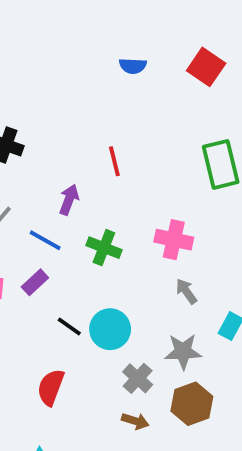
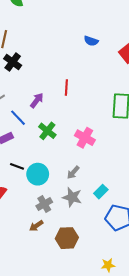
gray arrow: (186, 291) -> (73, 172), moved, turned -120
black line: (69, 326) -> (17, 166), turned -32
brown hexagon: (192, 404) -> (67, 238), moved
brown arrow: (135, 421) -> (36, 226), turned 112

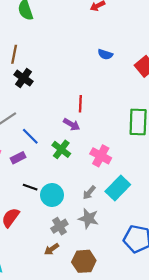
purple arrow: (37, 100) -> (72, 124), moved, turned 84
cyan rectangle: (101, 192) -> (118, 188), moved, size x1.6

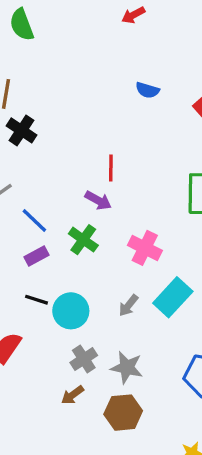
purple rectangle: (18, 158) -> (37, 256), moved
gray star: (88, 218) -> (127, 367), moved

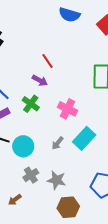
blue semicircle: (147, 90) -> (69, 15), size x1.5
red line: (111, 168) -> (47, 61), turned -35
brown arrow: (72, 395) -> (15, 200), moved
brown hexagon: (123, 413) -> (68, 207), moved

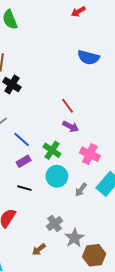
purple arrow: (40, 80) -> (71, 126), moved
cyan circle: (23, 146) -> (57, 176), moved
gray star: (56, 180) -> (74, 238), moved, turned 30

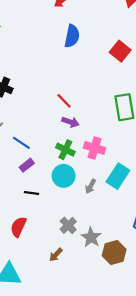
blue semicircle: (88, 57) -> (72, 36), moved, turned -85
green cross: (52, 150) -> (65, 150), moved

